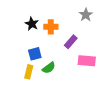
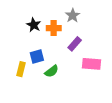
gray star: (86, 15) -> (73, 15), moved
yellow rectangle: (29, 72) -> (21, 69), moved

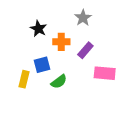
orange cross: (54, 28) -> (61, 42), moved

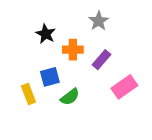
pink rectangle: (105, 73) -> (124, 87), turned -40
yellow rectangle: (24, 79) -> (28, 94), turned -35

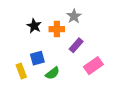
orange cross: (73, 50) -> (57, 29), moved

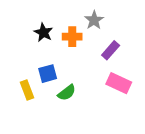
purple rectangle: (76, 45) -> (111, 50), moved
pink rectangle: (93, 66) -> (119, 83), turned 60

